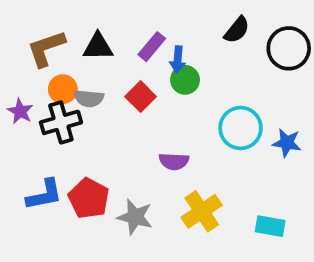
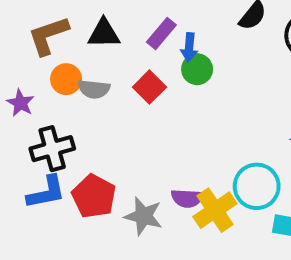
black cross: (61, 122) -> (52, 149), moved
cyan circle: (241, 128) -> (257, 186), moved
purple semicircle: (174, 161) -> (187, 198), moved

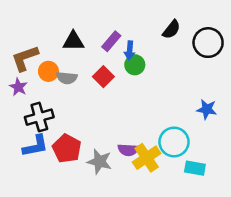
brown L-shape: (48, 35) -> (25, 58), moved

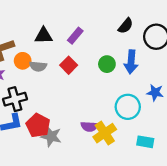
blue arrow: (130, 50) -> (131, 62), moved, size x1.5
green circle: (135, 65) -> (107, 64), moved
cyan circle: (174, 142) -> (128, 107), moved
gray star: (99, 162) -> (51, 136), moved

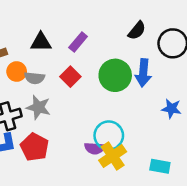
green circle: (107, 64) -> (115, 75), size x1.6
cyan circle: (128, 107) -> (109, 135), moved
gray star: (51, 136) -> (38, 107), moved

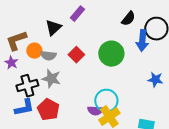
black triangle: (41, 42) -> (53, 28), turned -42
purple rectangle: (78, 42) -> (77, 14), moved
blue arrow: (143, 73) -> (142, 41), moved

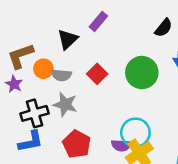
red pentagon: (48, 110) -> (77, 144), moved

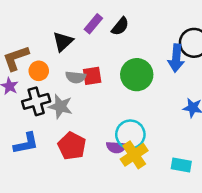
black semicircle: (164, 28) -> (120, 26), moved
red square: (97, 74) -> (92, 76), turned 36
gray semicircle: (61, 75) -> (76, 77), moved
black cross: (34, 113) -> (36, 101), moved

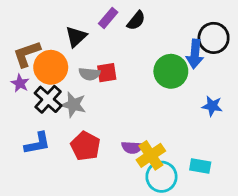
orange circle: (39, 71) -> (51, 67), size x1.6
green circle: (137, 75) -> (171, 71), moved
black cross: (36, 101) -> (48, 99), turned -32
cyan circle: (130, 134) -> (161, 177), moved

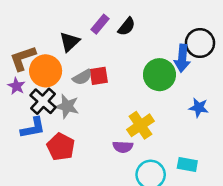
gray semicircle: (89, 74) -> (82, 77), turned -36
blue L-shape: (37, 143) -> (33, 128), moved
red pentagon: (85, 146) -> (61, 147), moved
yellow cross: (151, 155) -> (140, 125), moved

